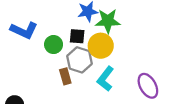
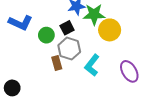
black square: (77, 36) -> (67, 28), turned -32
yellow circle: (101, 46) -> (110, 30), moved

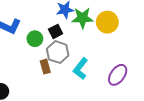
yellow circle: (110, 30) -> (107, 22), moved
purple ellipse: (129, 71) -> (118, 75), turned 65

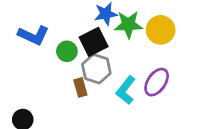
black square: (56, 31) -> (94, 42), size x1.5
purple ellipse: (118, 75) -> (157, 82), moved

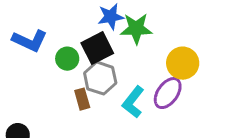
yellow circle: (161, 30) -> (183, 63), moved

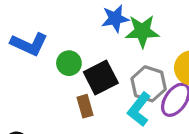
black square: (97, 48) -> (101, 77), moved
gray hexagon: (100, 78) -> (149, 84), moved

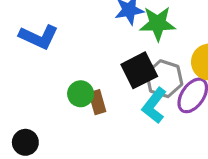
green circle: (69, 63) -> (81, 94), moved
black square: (101, 77) -> (139, 70), moved

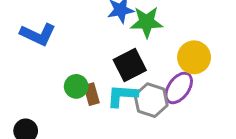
gray hexagon: (164, 79) -> (151, 100), moved
cyan L-shape: (154, 105) -> (122, 96), moved, turned 56

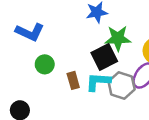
green star: (147, 22) -> (118, 38), moved
green circle: (76, 86) -> (45, 64), moved

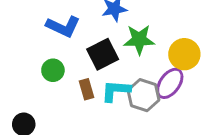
blue L-shape: (30, 32) -> (63, 26), moved
black square: (104, 57) -> (103, 54), moved

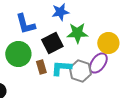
blue L-shape: (63, 26) -> (25, 24), turned 50
green circle: (53, 70) -> (18, 54), size x1.6

